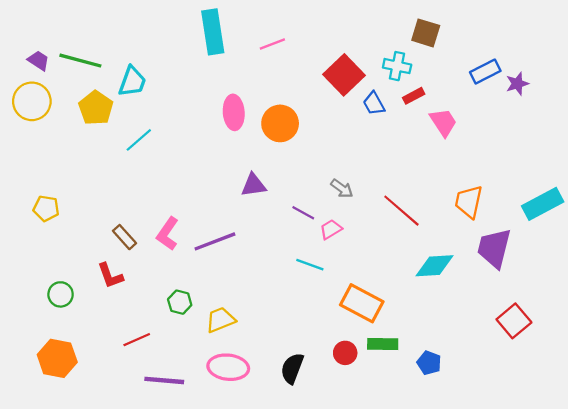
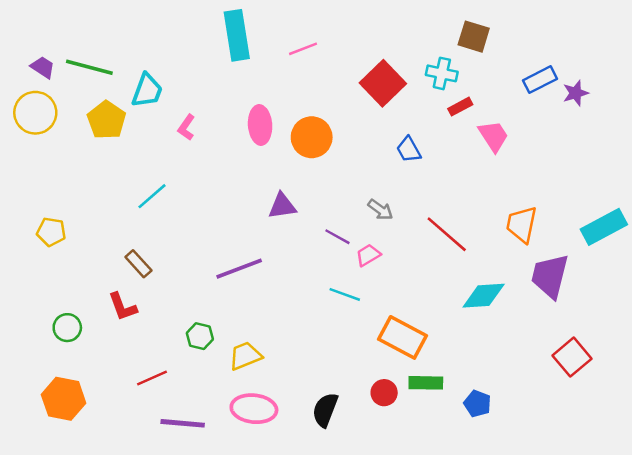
blue trapezoid: (374, 104) -> (409, 150), moved
cyan line: (139, 140) -> (152, 196), moved
pink L-shape: (168, 234) -> (186, 127), moved, size x0.7

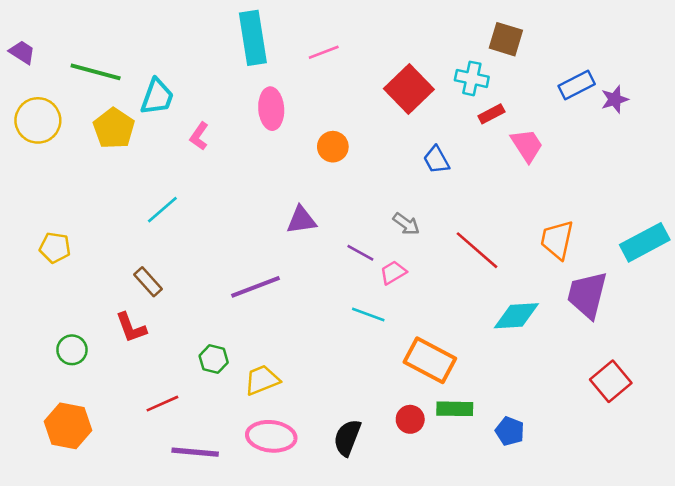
purple trapezoid: (43, 67) -> (22, 52), moved
pink ellipse: (260, 125) -> (271, 109), moved
orange circle: (312, 137) -> (333, 147), size x0.7

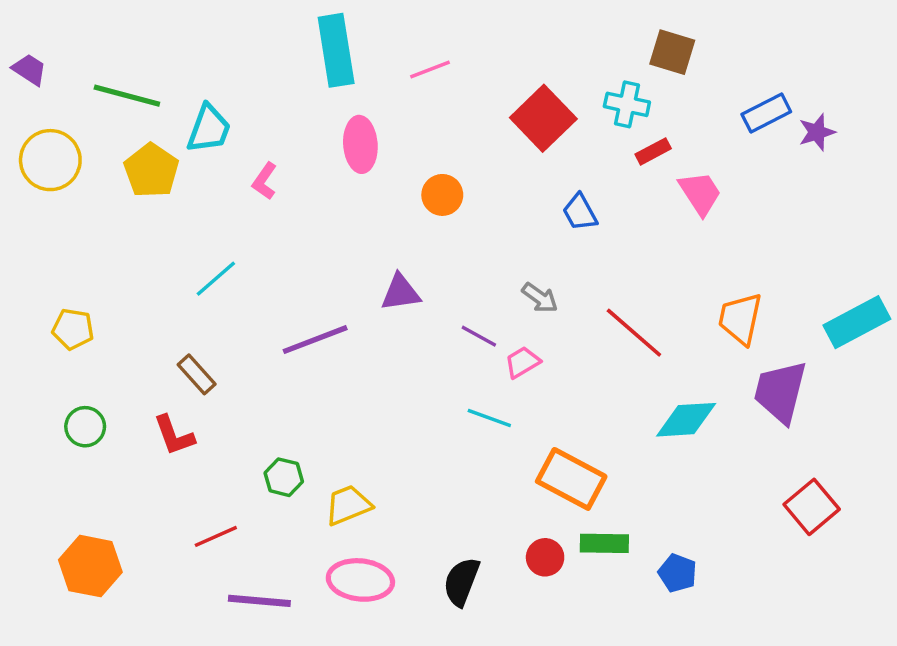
purple line: (255, 287) -> (315, 340), moved
green circle: (72, 350) -> (85, 427), moved

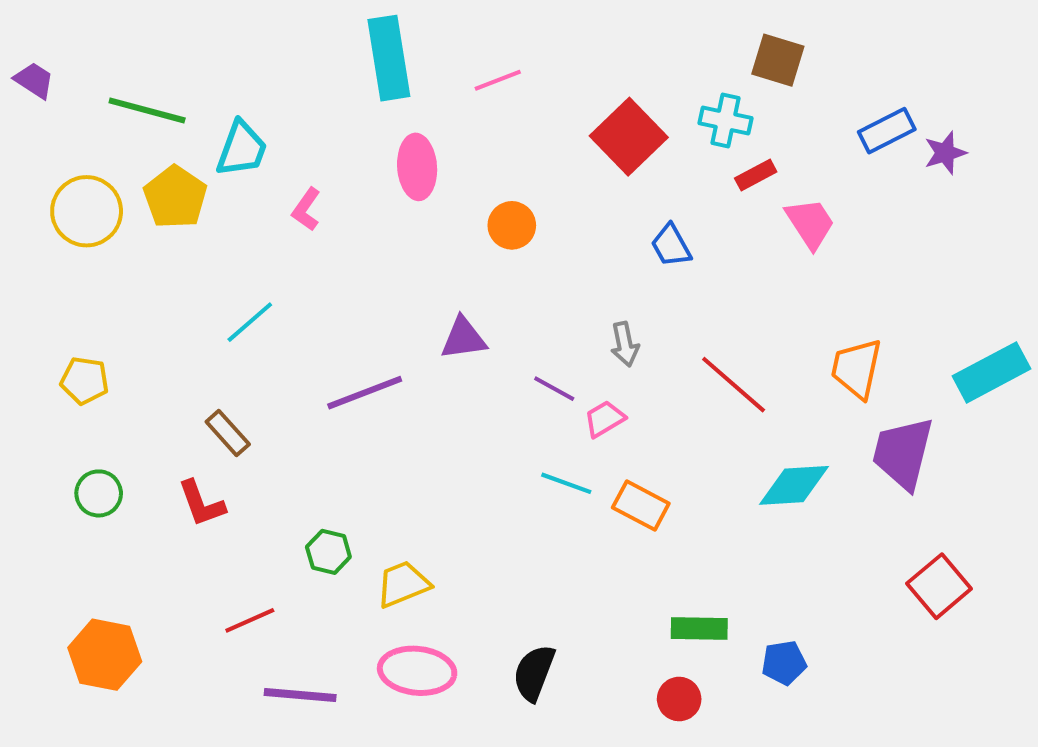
yellow circle: (50, 160) -> (87, 211), moved
gray arrow: (540, 298) -> (625, 344), turned 42
orange rectangle: (571, 479) -> (641, 506), moved, size x0.7
red circle: (545, 557) -> (679, 699), moved
blue pentagon: (677, 573) -> (784, 663), turned -30

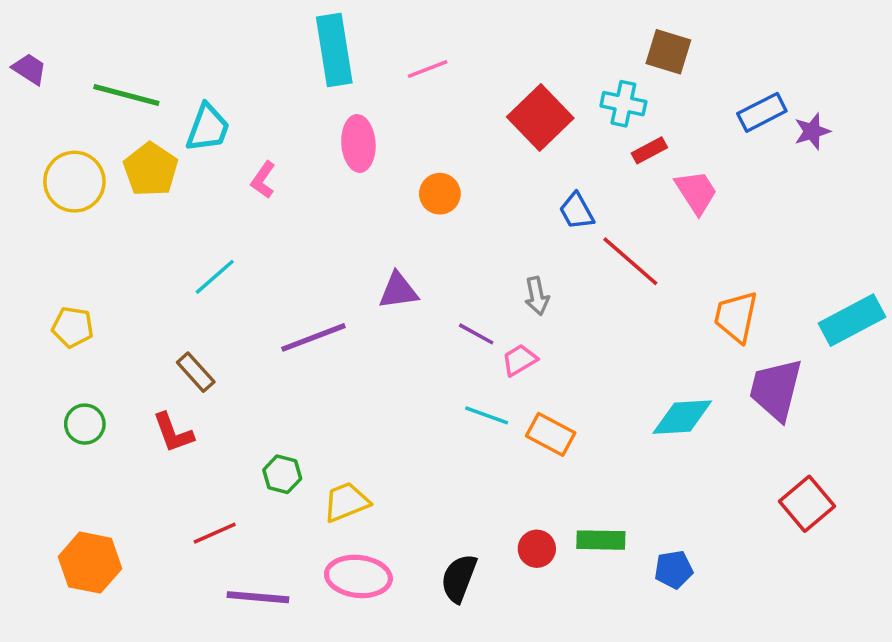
red line: (734, 385) -> (630, 261), moved
red circle: (679, 699) -> (537, 549), moved

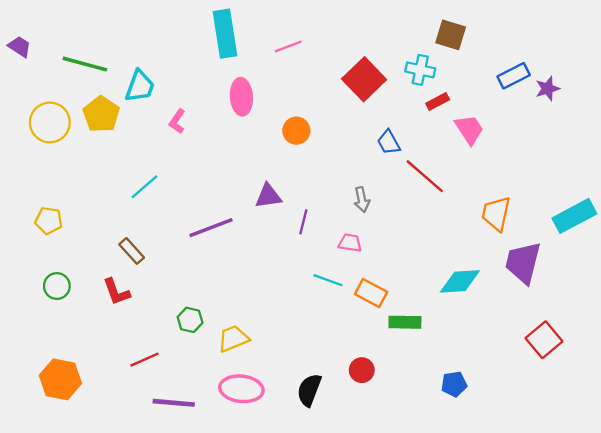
purple line: (476, 334) -> (303, 222), moved, turned 75
pink trapezoid: (519, 360) -> (350, 243), turned 40
green rectangle: (601, 540) -> (405, 322), moved

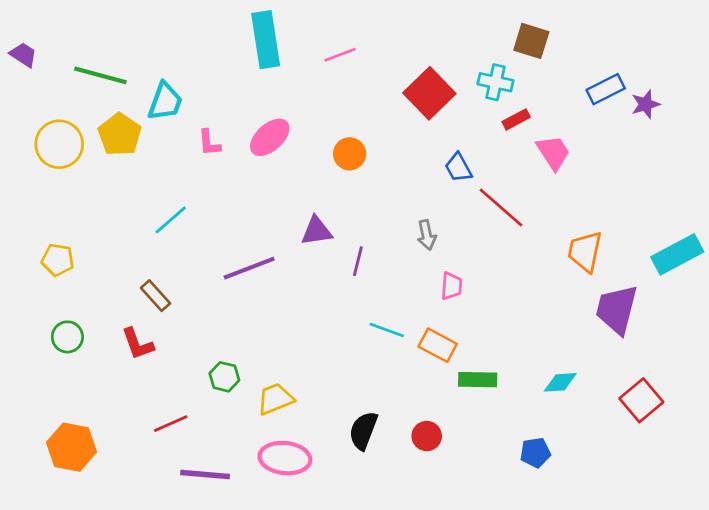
pink ellipse: (241, 97) -> (270, 137), moved, turned 52
pink L-shape: (177, 121) -> (209, 143), turned -40
pink trapezoid: (350, 243) -> (451, 286), moved, turned 85
cyan diamond: (460, 281) -> (560, 382), moved, size x0.7
black semicircle: (309, 390) -> (363, 431), moved

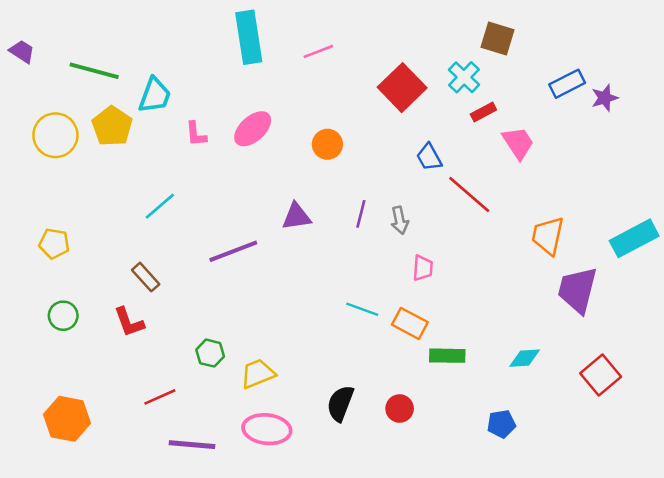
cyan cross: (496, 82) -> (464, 77), turned 32
purple line: (358, 261) -> (361, 214), moved

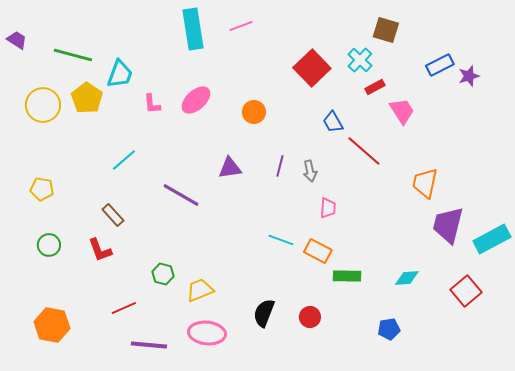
pink line: (318, 51) -> (241, 26), moved
cyan rectangle: (634, 238) -> (492, 239), moved
purple line: (233, 251) -> (181, 195), turned 51

